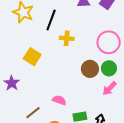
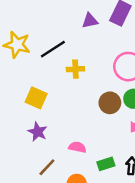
black line: (51, 20) -> (53, 49), turned 45
purple star: (12, 83) -> (38, 132), moved

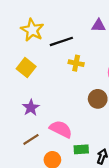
yellow square: (36, 98) -> (26, 68), moved
pink semicircle: (77, 147) -> (61, 129), size x1.5

